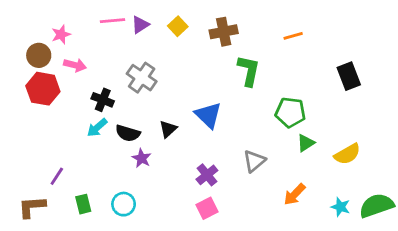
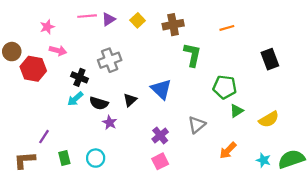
brown circle: (39, 55) -> (12, 52), moved
gray cross: (142, 78) -> (110, 60), turned 35

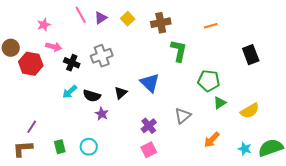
pink line: (87, 16) -> (81, 15), turned 66
black cross: (79, 77) -> (72, 63), moved
purple line: (44, 137) -> (32, 127), moved

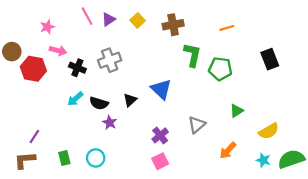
green pentagon: (209, 81) -> (220, 69), moved
yellow semicircle: (250, 111) -> (269, 131), moved

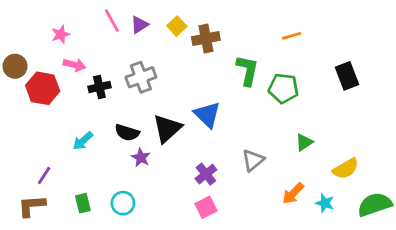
brown cross: (173, 25) -> (206, 39), moved
black cross: (77, 68) -> (99, 87), turned -35
cyan arrow: (75, 99) -> (83, 141), moved
black triangle: (130, 100) -> (167, 128), size x1.6
cyan star: (263, 160) -> (325, 203), moved

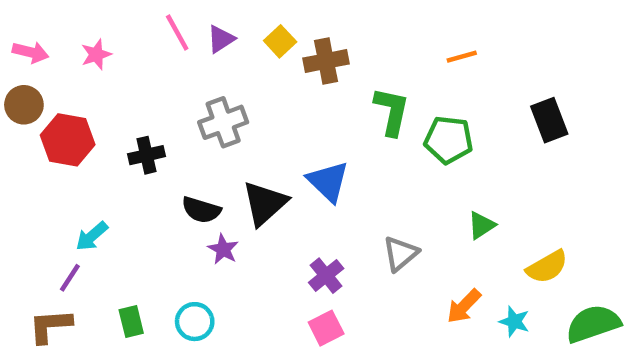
pink arrow: (74, 65) -> (30, 52), moved
black cross: (99, 87) -> (147, 155), moved
cyan arrow: (83, 141) -> (92, 236), moved

